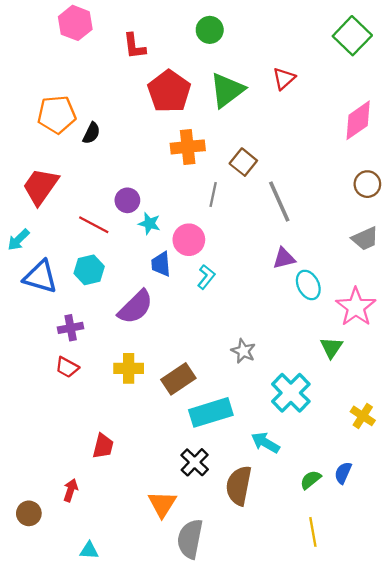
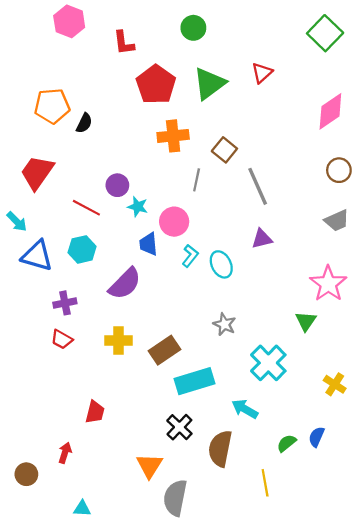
cyan arrow: (18, 240) -> (17, 222), turned -90
cyan ellipse: (308, 285) -> (221, 264), moved
yellow line: (313, 532) -> (265, 483), moved

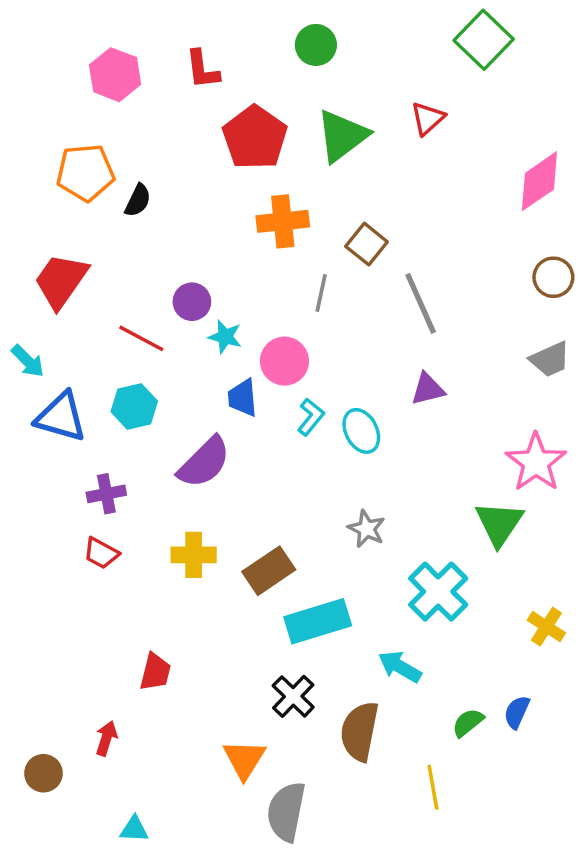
pink hexagon: (69, 21) -> (115, 75), moved
green square: (325, 33) -> (484, 40), moved
green triangle: (306, 321) -> (499, 523), size x1.4

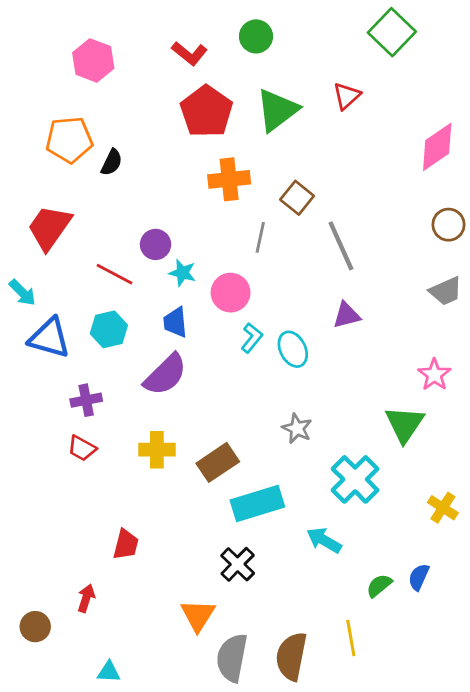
red L-shape: (202, 69) -> (189, 53), moved, turned -44
blue trapezoid: (243, 398) -> (175, 322), moved
pink star: (536, 462) -> (434, 375), size x0.7
brown semicircle: (360, 731) -> (291, 656), moved

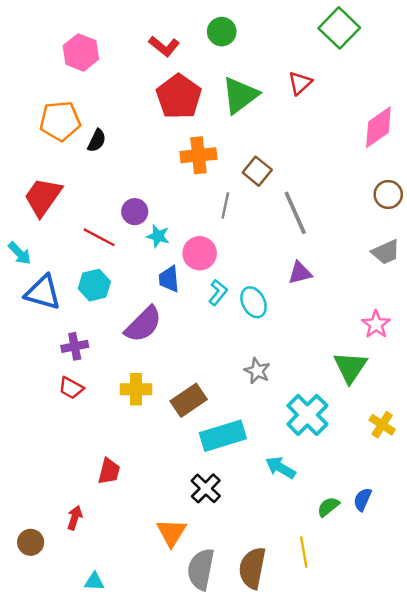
blue trapezoid: (175, 322) -> (169, 279), moved
yellow cross: (443, 508) -> (382, 425), moved

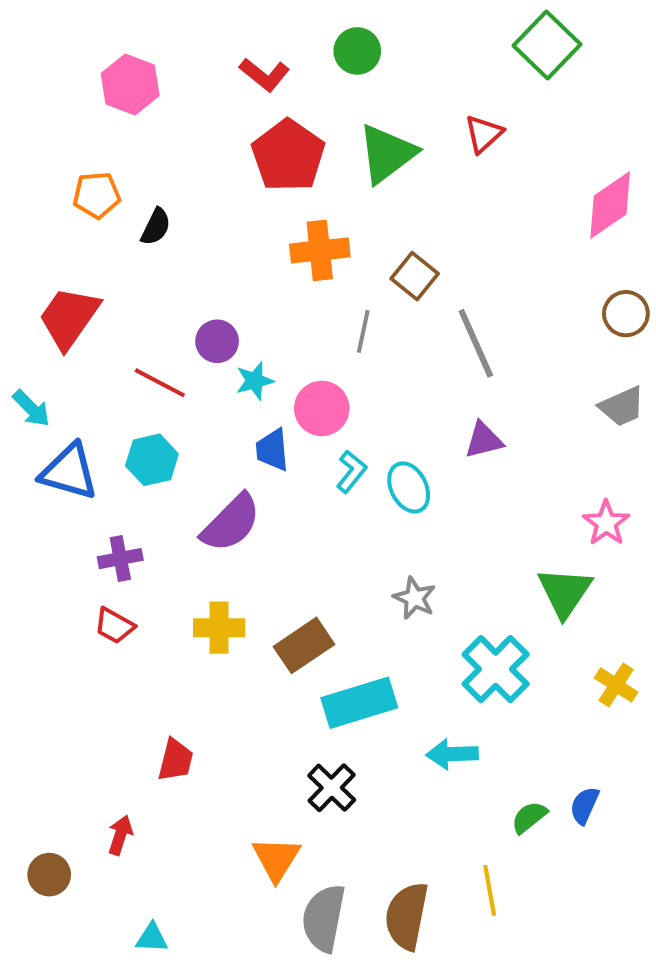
orange pentagon: (60, 121) -> (97, 195), size x0.7
cyan star: (158, 236) -> (255, 381), turned -30
cyan arrow: (280, 468) -> (452, 754), turned -32

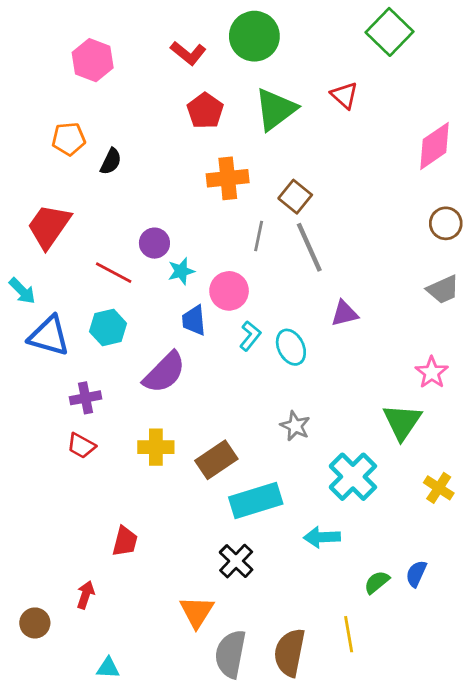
green circle: (357, 51) -> (254, 36), size x1.5
red triangle: (484, 134) -> (344, 95), turned -36
red pentagon: (288, 156) -> (205, 111), size x0.7
gray line: (476, 343) -> (309, 247), moved

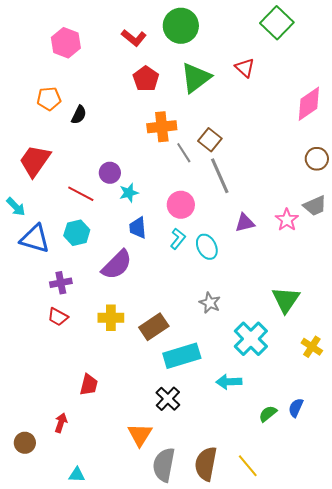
gray line: (259, 236) -> (184, 153), moved, turned -45
pink circle: (229, 291) -> (181, 205), moved
pink star: (432, 372) -> (287, 220), moved
yellow line: (349, 634) -> (248, 466), moved, turned -30

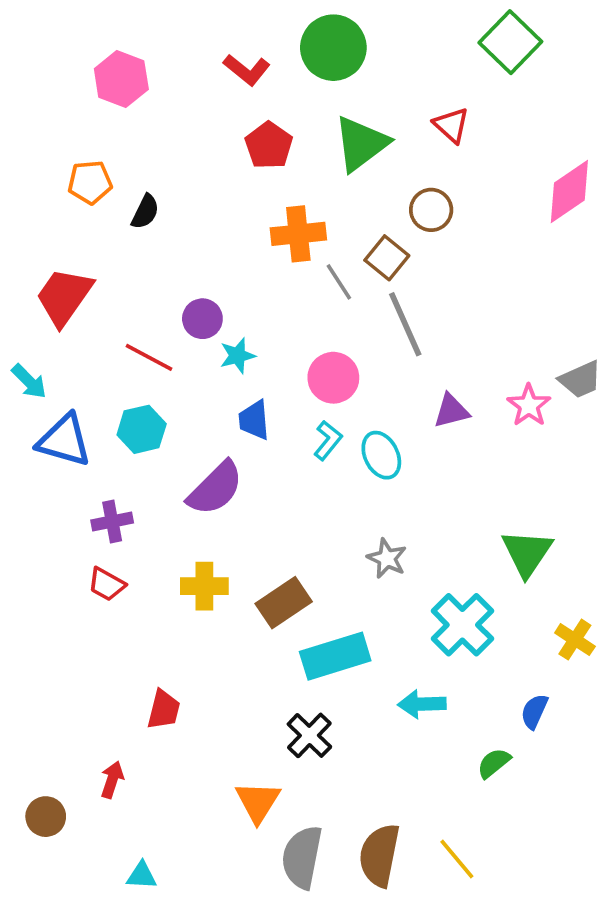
brown circle: (317, 159) -> (431, 210), moved
blue semicircle: (296, 408) -> (534, 711), moved

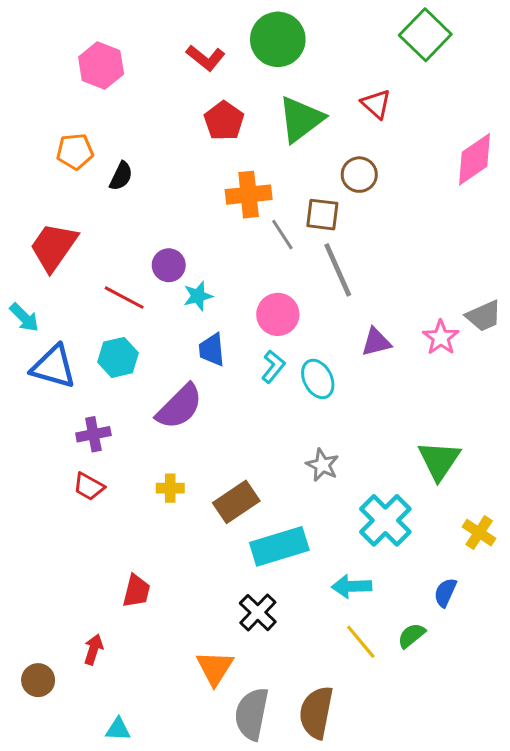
brown square: (387, 258) -> (322, 215), turned -32
yellow cross: (204, 586) -> (170, 488), size x0.7
yellow line: (457, 859) -> (361, 642), moved

